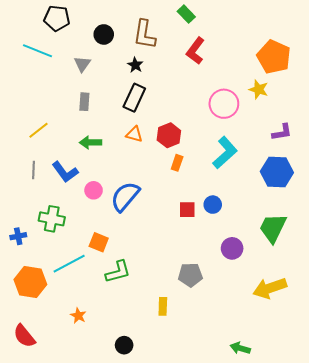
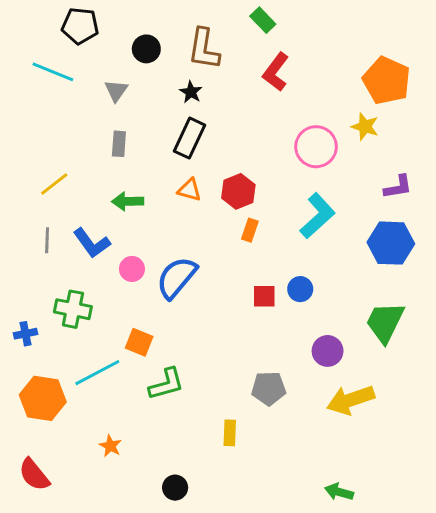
yellow arrow: (270, 288) -> (351, 400), moved

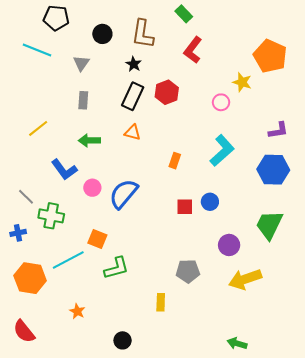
yellow star: (365, 127) -> (242, 82), moved
pink circle: (316, 147) -> (221, 102), size x0.6
red hexagon: (238, 191) -> (167, 92), moved
gray line: (47, 240) -> (26, 197), moved, turned -48

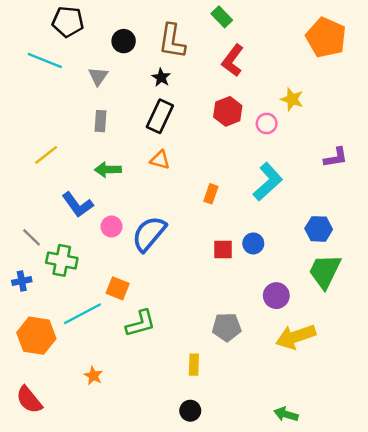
orange pentagon: (270, 56) -> (326, 37), moved
red hexagon: (167, 92) -> (228, 111), moved
blue hexagon: (273, 170) -> (319, 229), moved, size x0.7
black circle: (123, 340) -> (190, 411), moved

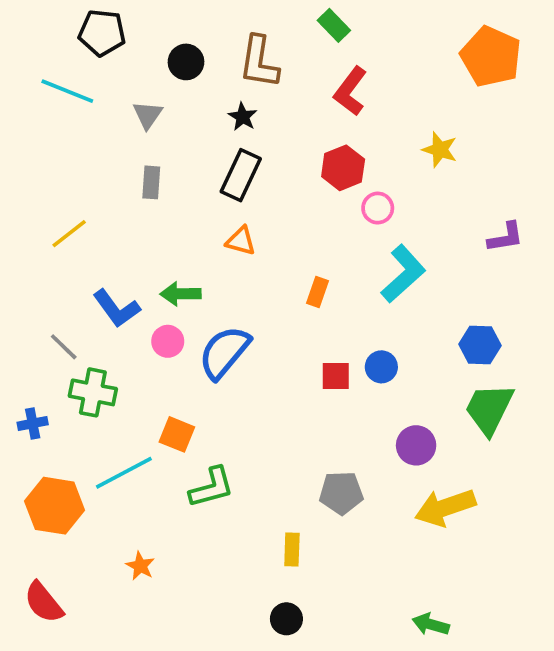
pink circle: (267, 123) -> (378, 208), moved
green arrow: (108, 170) -> (181, 294), moved
gray line: (32, 237) -> (64, 347), moved

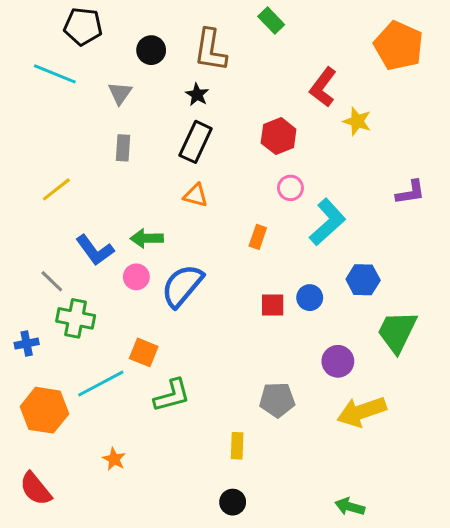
red L-shape: (350, 91) -> (323, 87), moved
pink circle: (378, 208) -> (290, 188), moved
blue hexagon: (480, 345) -> (363, 280), moved

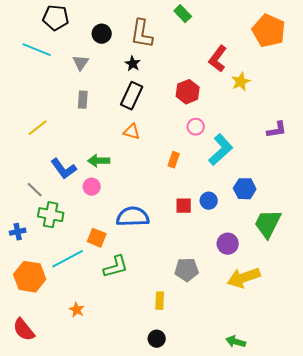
yellow star: (357, 121) -> (241, 82), turned 30
blue semicircle: (182, 286) -> (133, 217), moved, turned 48

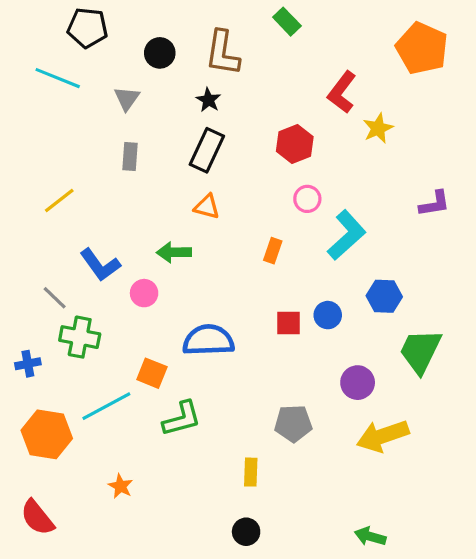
green arrow: (99, 161) -> (174, 252), moved

